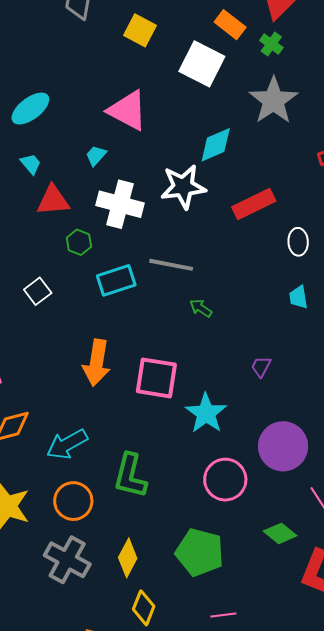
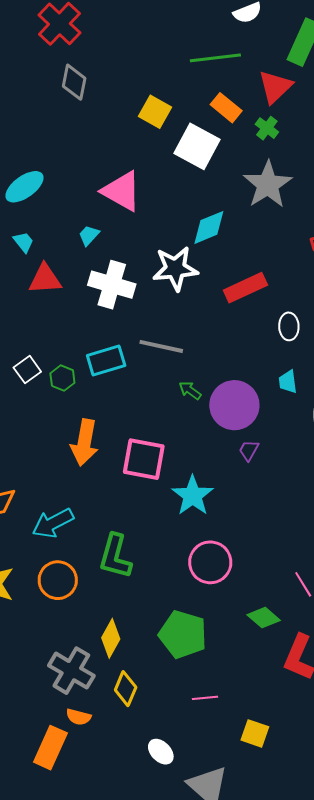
yellow square: (140, 30) -> (155, 112), moved
green hexagon: (79, 242) -> (62, 378), moved
purple circle: (283, 446) -> (234, 405), moved
gray cross: (67, 560) -> (71, 671), moved

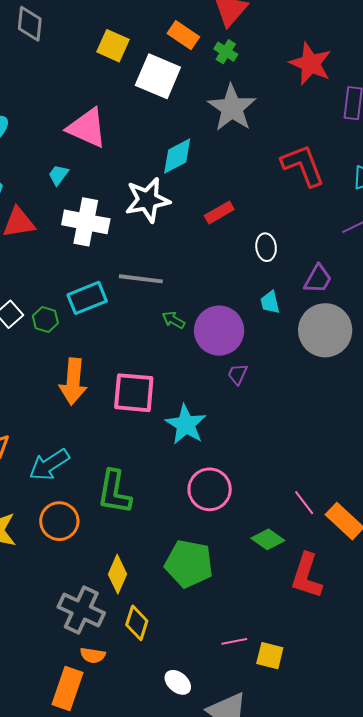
red rectangle: (245, 288) -> (219, 213), size x0.7
pink line: (205, 698) -> (234, 641), moved

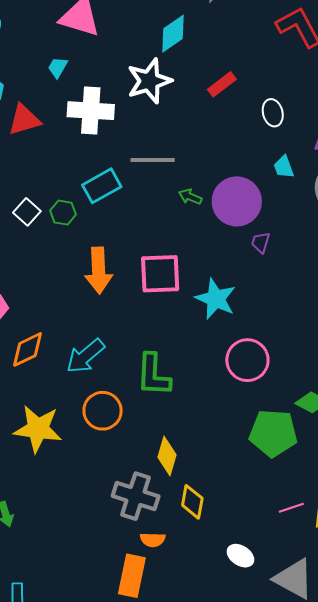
green pentagon: (189, 564) -> (273, 433), moved

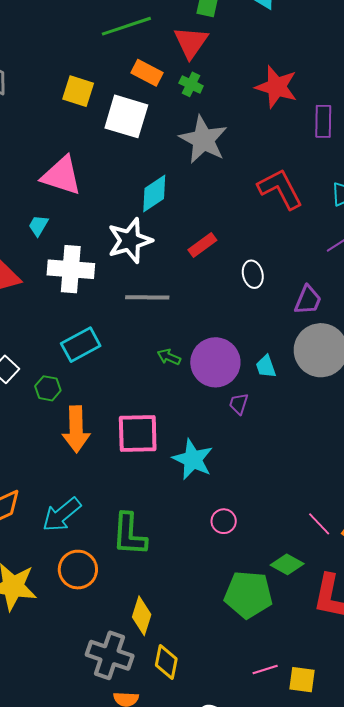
gray line: (153, 160) -> (147, 297), moved
cyan trapezoid: (284, 167) -> (266, 366), moved
green hexagon: (63, 213) -> (48, 388), moved
pink circle: (247, 360) -> (224, 521), size x0.6

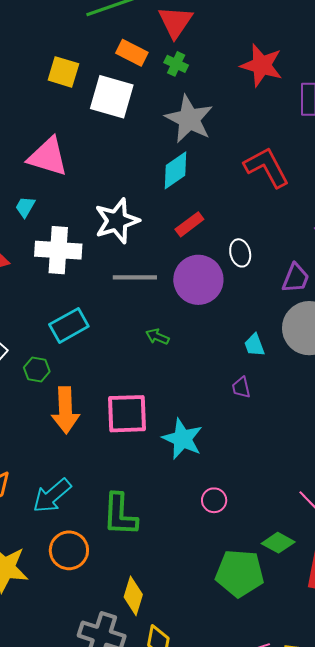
cyan diamond: (154, 194) -> (176, 170), moved
purple circle: (215, 362) -> (198, 280), moved
purple trapezoid: (239, 404) -> (241, 387), moved, turned -30

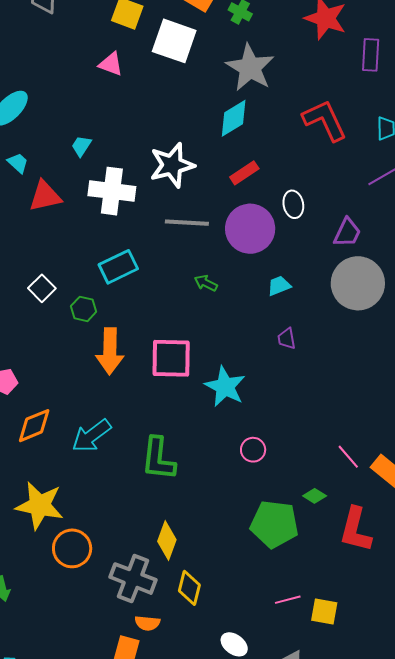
pink triangle: (48, 157) -> (111, 64), moved, size x0.6
cyan trapezoid: (254, 345) -> (279, 286), moved, turned 85
green diamond: (278, 543) -> (315, 496), size x0.7
orange circle: (69, 550) -> (72, 548), moved

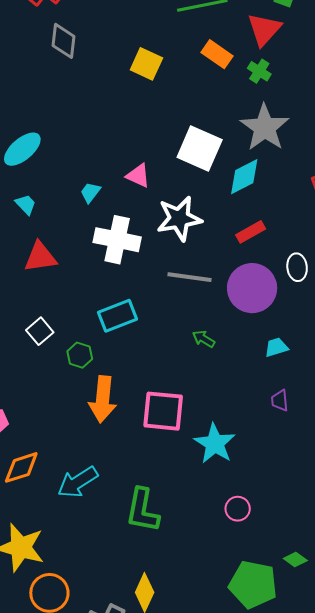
white square: (174, 41) -> (200, 148), moved
pink triangle: (111, 64) -> (138, 176), moved
red triangle: (45, 196) -> (40, 257), moved

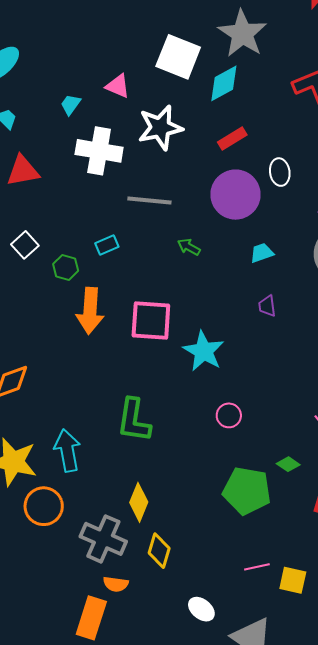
gray line: (189, 277) -> (149, 200), moved
cyan rectangle: (118, 316) -> (107, 245), moved, size x0.6
cyan arrow: (78, 482) -> (67, 450), moved, turned 114

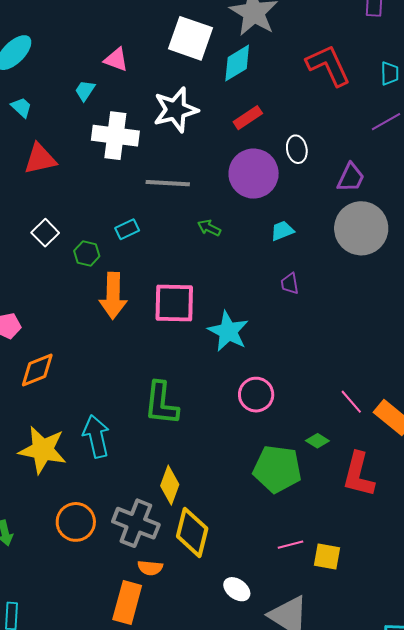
pink triangle: (118, 86) -> (116, 60), moved
pink circle: (229, 415) -> (256, 395), size x1.4
orange circle: (44, 506) -> (76, 522), moved
yellow diamond: (159, 551) -> (192, 532), size x1.4

